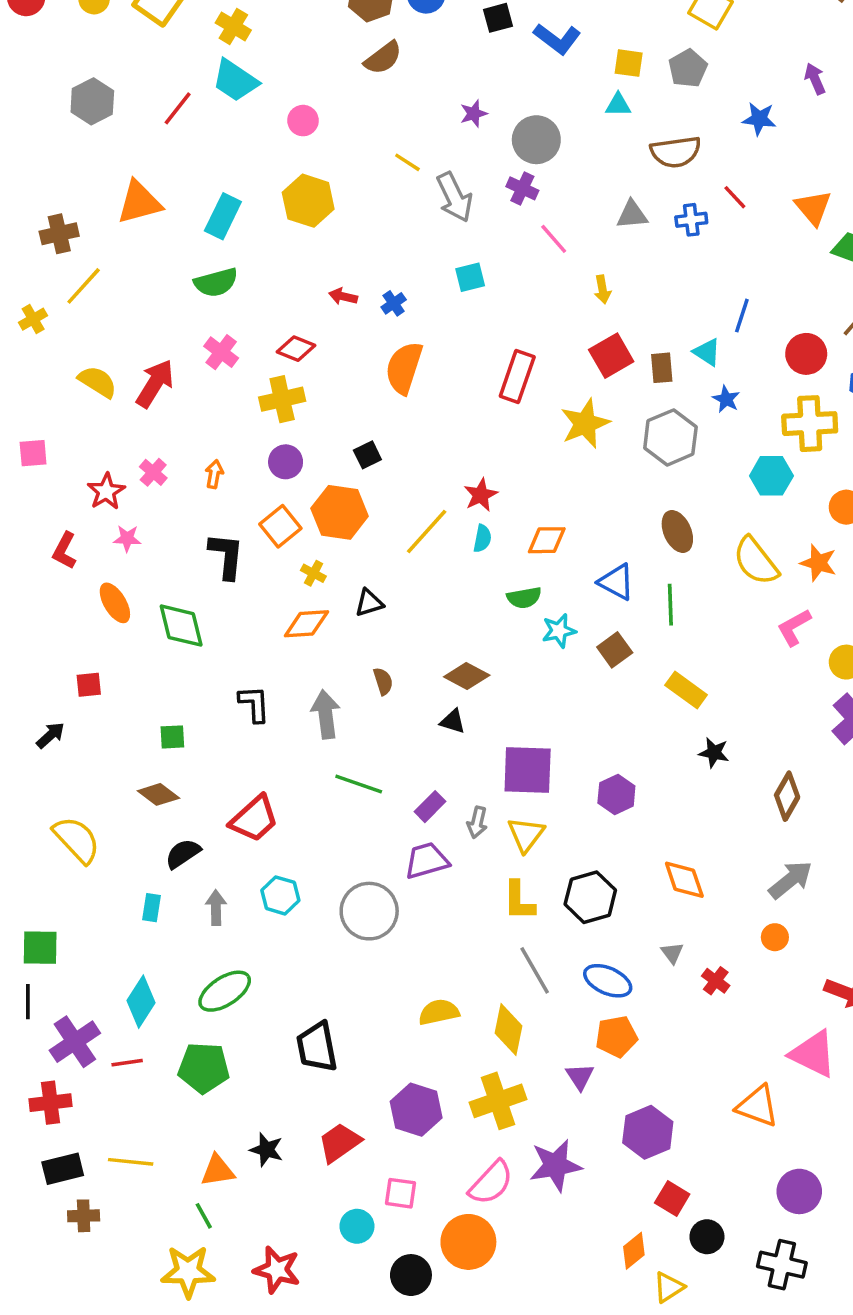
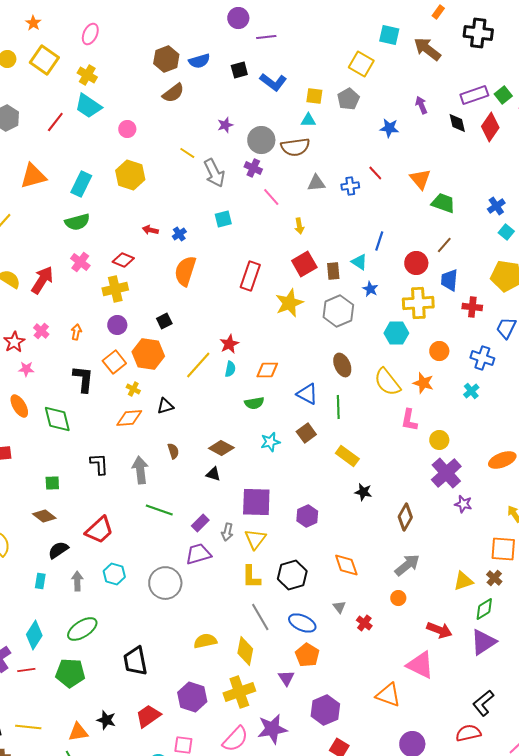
brown semicircle: (676, 152) -> (295, 147), moved
pink L-shape: (794, 627) -> (409, 420), turned -50
cyan star: (559, 631) -> (270, 442), moved
orange pentagon: (616, 1036) -> (307, 655), turned -30

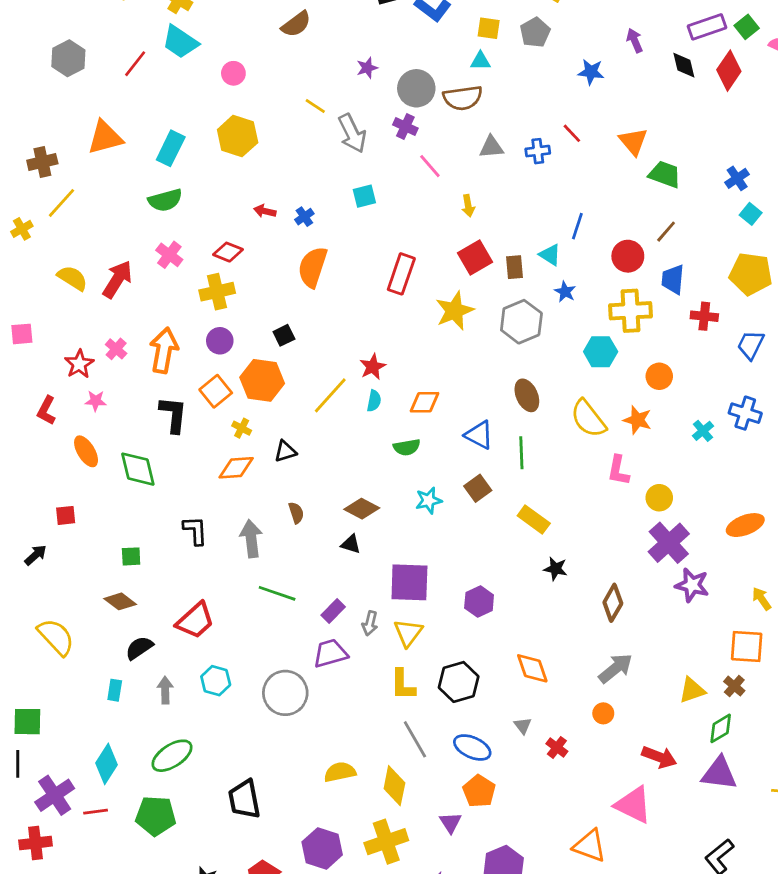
orange arrow: (76, 332) -> (164, 350), size x2.0
blue cross: (482, 358) -> (745, 413), moved
purple star: (463, 504) -> (692, 585), size x1.4
purple triangle: (483, 642) -> (719, 773), turned 40

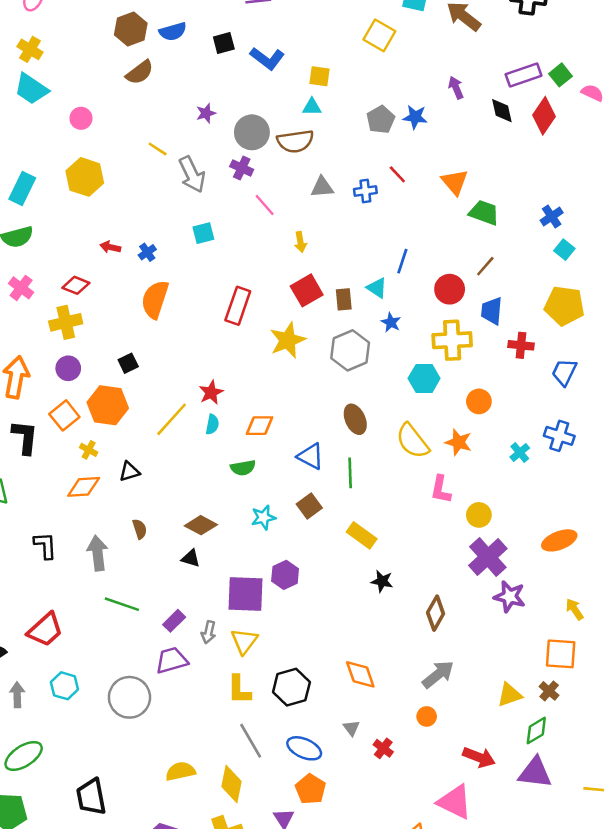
gray pentagon: (535, 32) -> (381, 120), moved
purple hexagon: (479, 601) -> (285, 575), moved

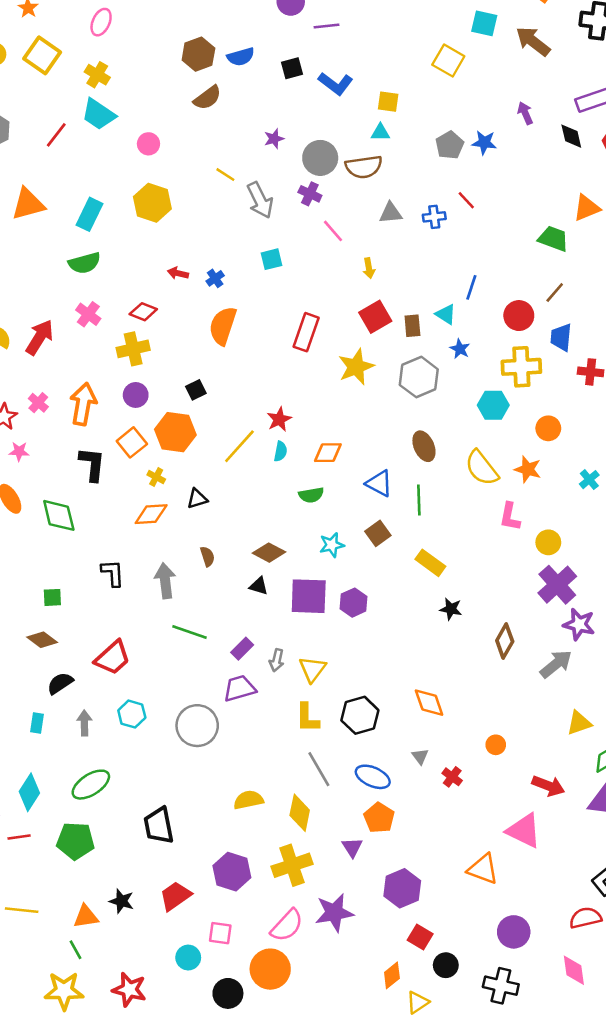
orange triangle: (455, 182) -> (587, 208), moved, turned 48
purple square: (246, 594) -> (309, 596), moved
gray arrow: (438, 674) -> (556, 664), moved

